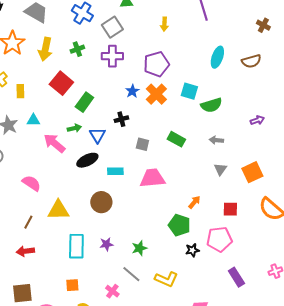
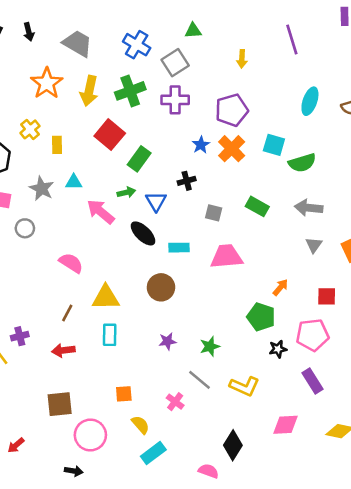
green cross: (77, 49) -> (130, 91), size x1.6
gray arrow: (216, 140) -> (309, 208), size x1.5
black ellipse: (87, 160) -> (143, 233), turned 70
cyan rectangle: (76, 246) -> (110, 335), moved, size x0.7
purple rectangle: (236, 277) -> (312, 381), moved

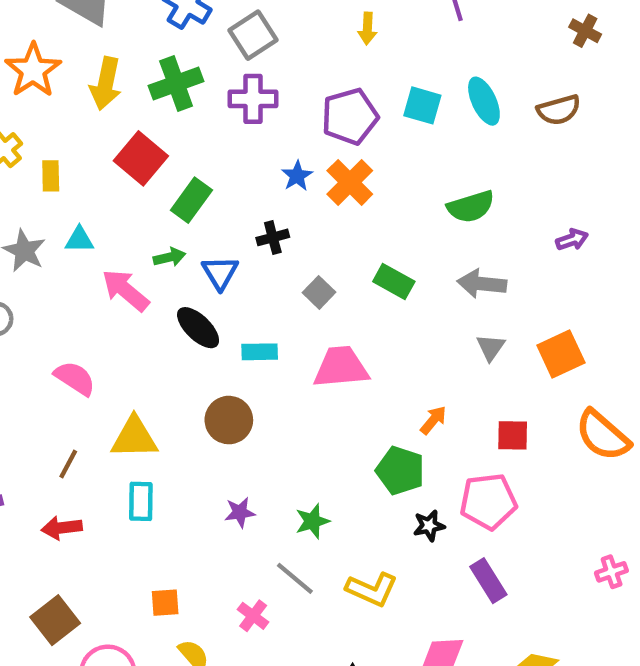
cyan ellipse: (310, 101) -> (484, 101), turned -44
cyan square: (274, 145) -> (422, 105), moved
gray square: (214, 213) -> (319, 292), turned 30
brown square: (60, 404) -> (55, 620), turned -32

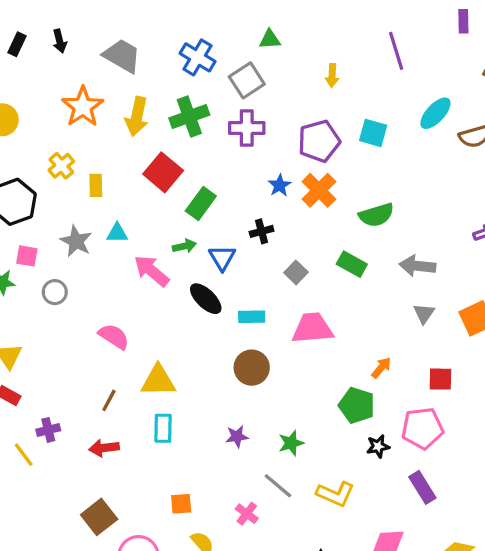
cyan ellipse: (484, 101) -> (435, 113), moved, turned 68
green semicircle: (471, 207) -> (376, 215), moved
brown circle: (229, 420) -> (252, 368), moved

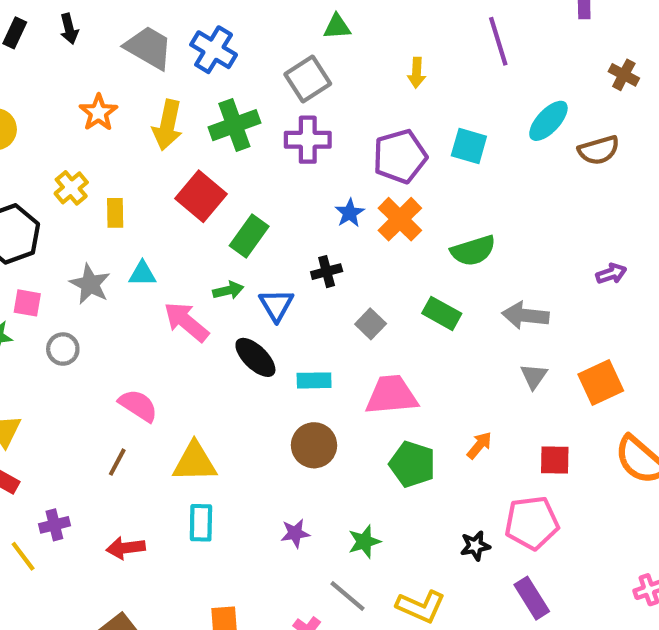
blue cross: (198, 57) -> (214, 50), moved
orange star: (83, 107) -> (98, 112), size x0.7
brown line: (109, 400) -> (117, 462), moved
green pentagon: (357, 405) -> (412, 464), moved

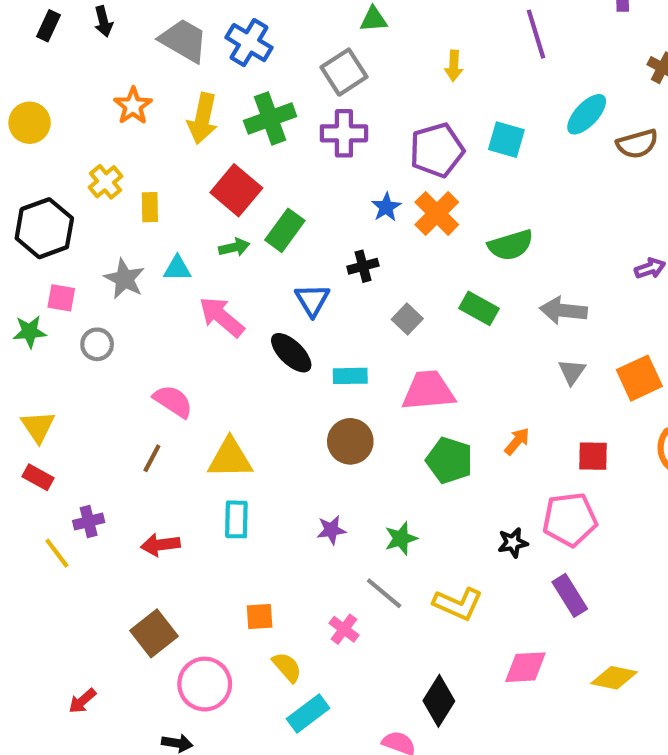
green arrow: (228, 290) -> (234, 247), moved

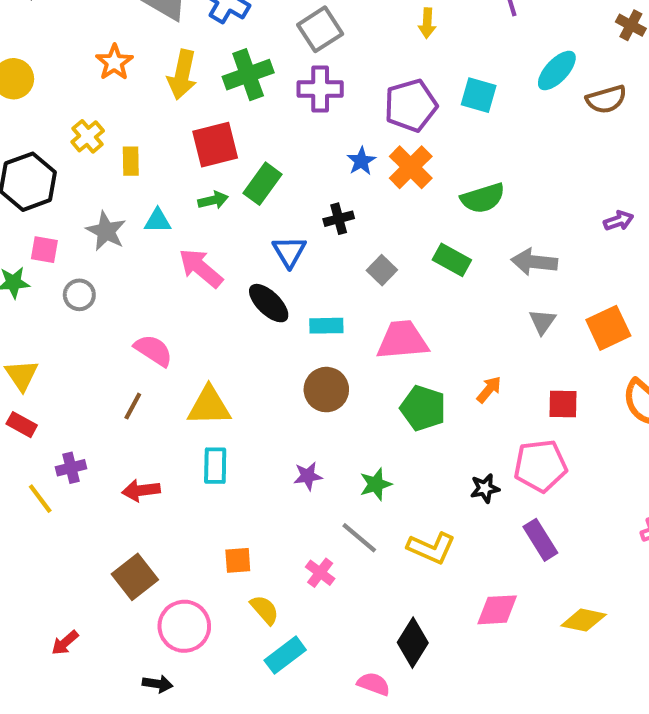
red square: (236, 190) -> (215, 145), turned 36

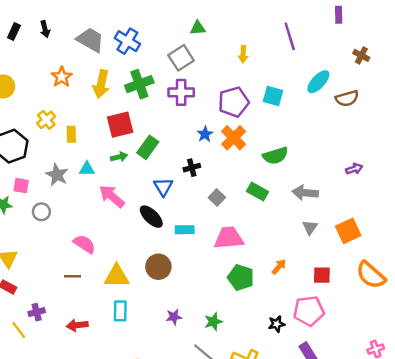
brown circle: (326, 390) -> (158, 267), moved
brown line: (133, 406) -> (72, 276), turned 63

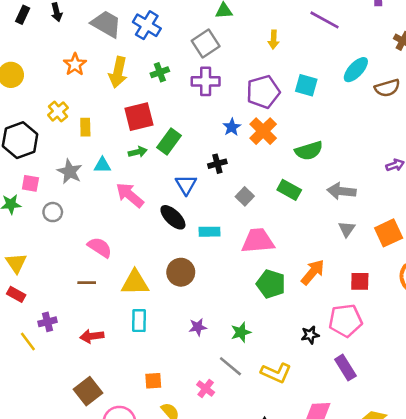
purple line: (290, 36) -> (325, 20), turned -44
green cross: (139, 84) -> (160, 72), size x0.6
orange arrow: (279, 267) -> (313, 272), size x1.5

